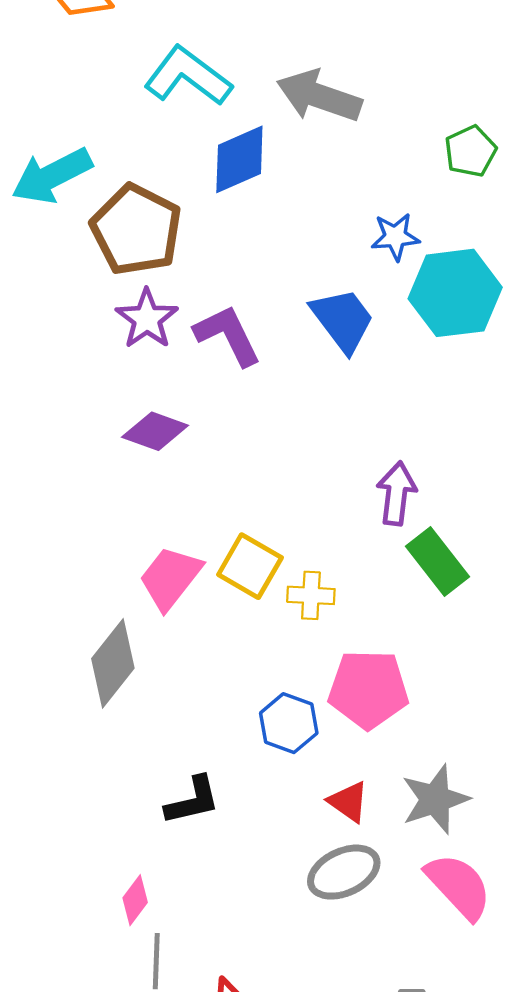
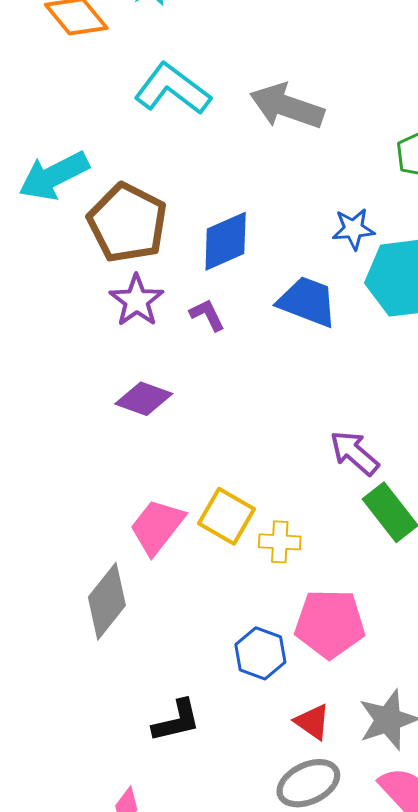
blue diamond: (239, 159) -> (226, 241), moved
blue trapezoid: (343, 320) -> (307, 302), turned -32
purple L-shape: (228, 335) -> (207, 315), size x0.6
purple arrow: (397, 493) -> (354, 453), turned -56

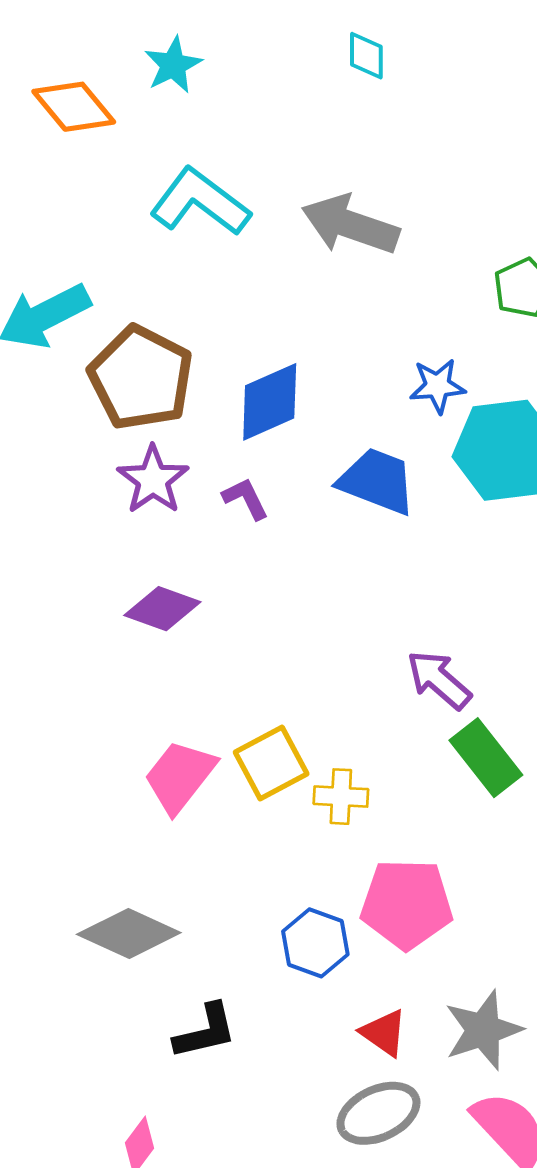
yellow square: (227, 516) -> (271, 763), turned 32
gray diamond: (107, 601) -> (129, 933), moved, turned 76

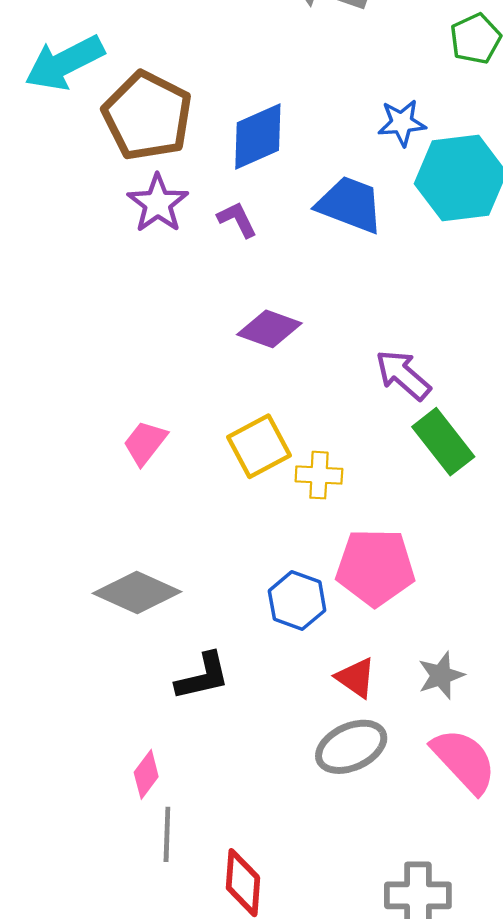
purple diamond: (162, 609) -> (269, 329), moved
pink trapezoid: (180, 776) -> (145, 443), moved, size x0.7
gray star: (483, 1030) -> (441, 675), size x0.7

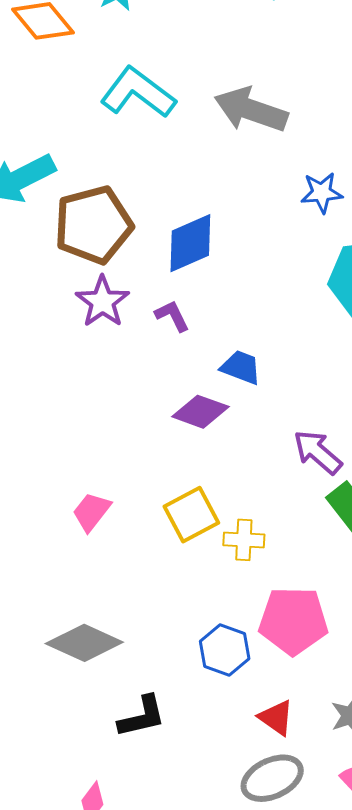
brown pentagon: (147, 116) -> (93, 225), turned 30
blue star: (402, 123) -> (322, 193), moved
blue trapezoid: (350, 204) -> (241, 367), moved, size x0.7

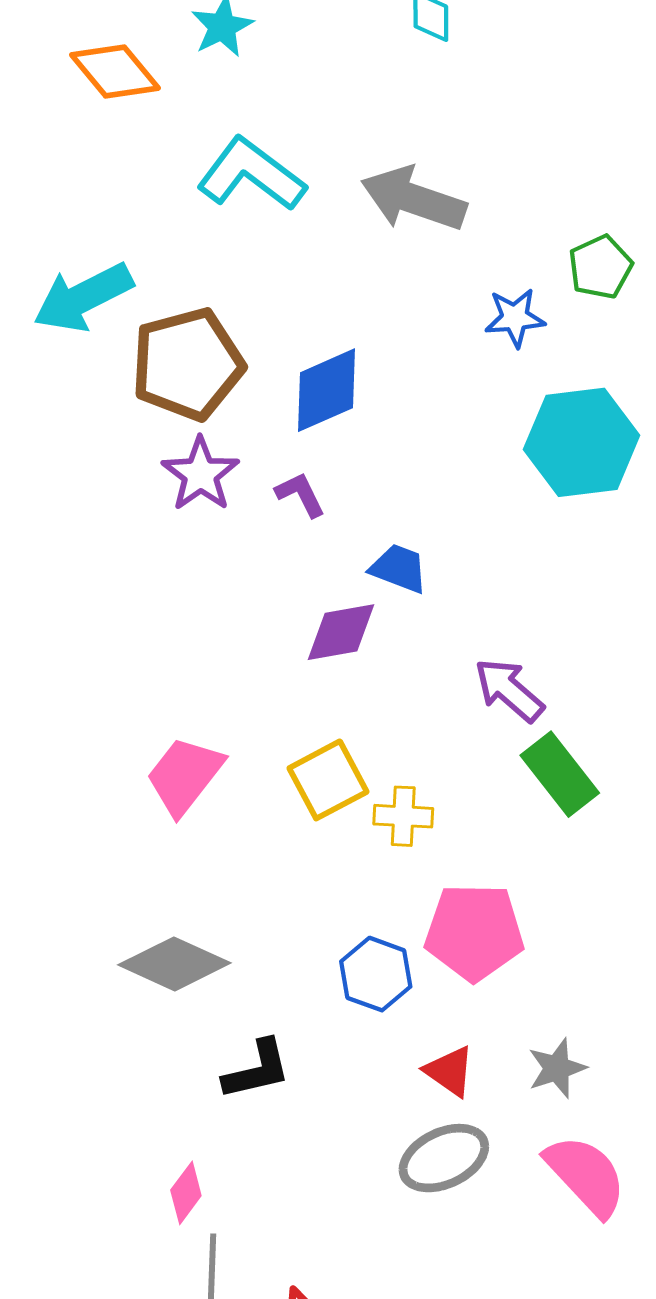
purple diamond: (200, 412) -> (341, 632), turned -30
pink trapezoid: (91, 512) -> (185, 776), size x1.4

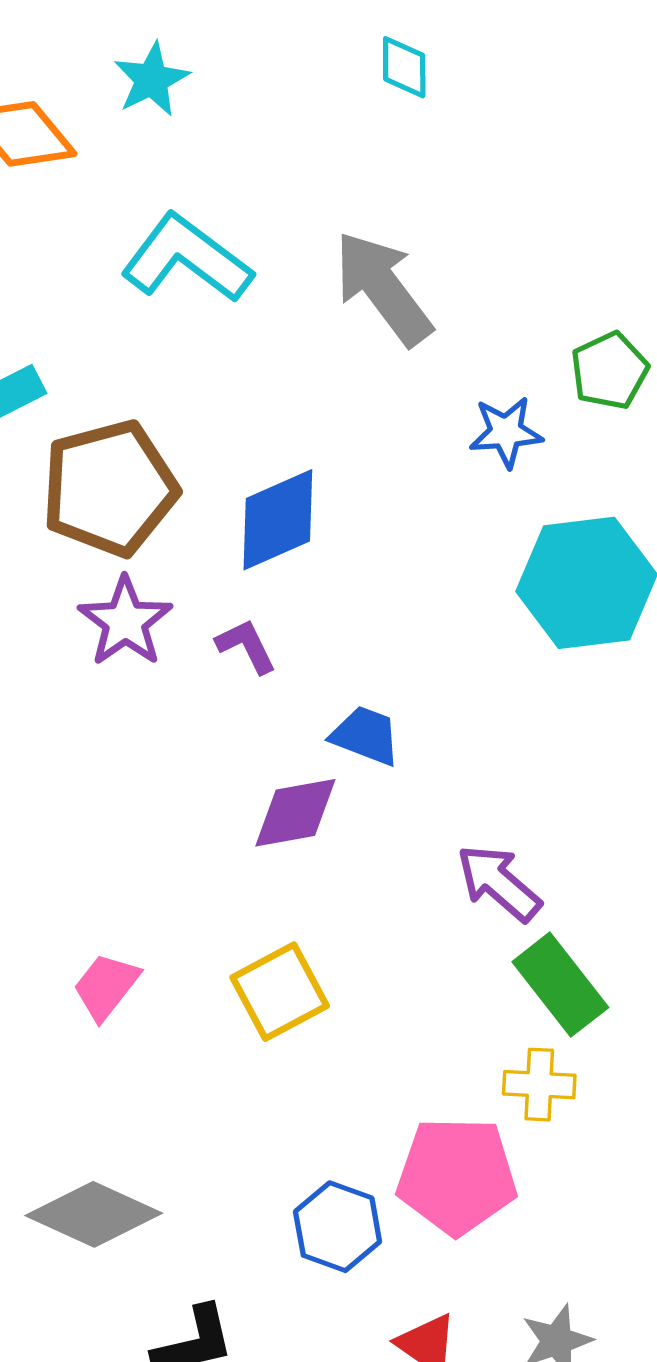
gray arrow: (413, 199) -> (383, 288), turned 34
pink trapezoid: (185, 776) -> (106, 986), size x0.7
yellow cross: (403, 816) -> (539, 1085), moved

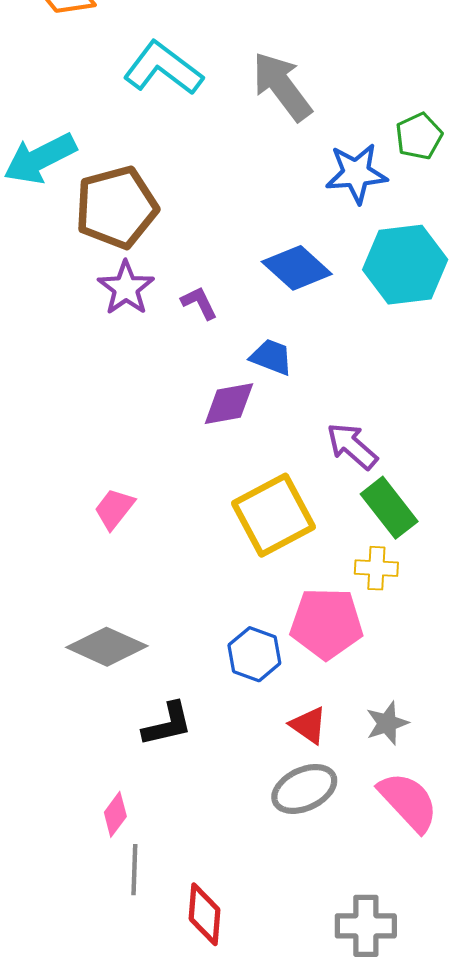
blue star: (506, 432) -> (356, 173), size x1.4
blue diamond: (278, 520) -> (297, 268), moved, turned 66
yellow square: (280, 992) -> (273, 515), moved, size x1.4

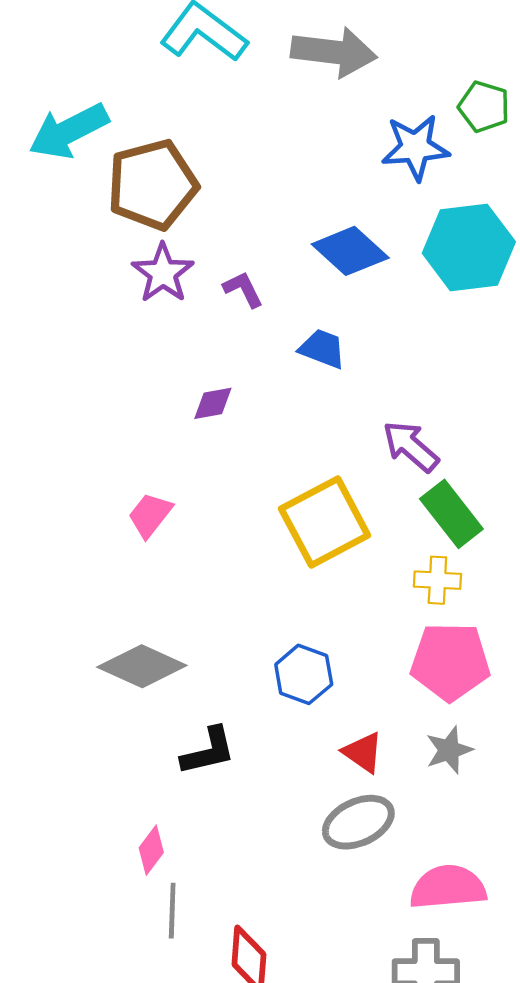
gray arrow: (282, 86) -> (334, 52), turned 134
green pentagon: (419, 136) -> (484, 107), turned -30
purple diamond: (229, 404) -> (213, 403), moved, size x0.7
pink pentagon: (327, 623) -> (450, 662), moved
pink semicircle: (408, 802) -> (448, 887), moved, turned -52

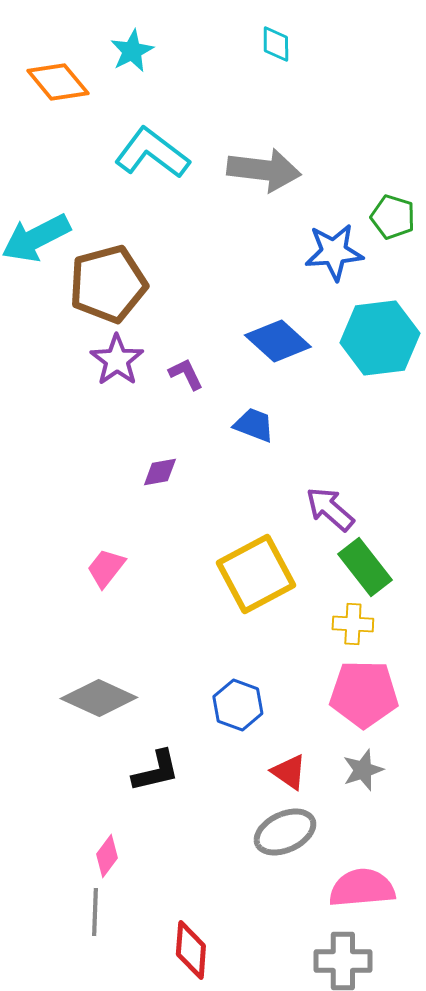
gray line: (172, 911) -> (95, 912), moved

